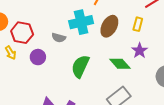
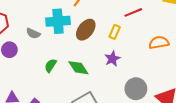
green diamond: (120, 64) -> (78, 68), moved
green semicircle: (80, 66) -> (51, 65), size x0.6

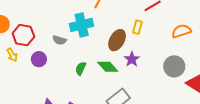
brown ellipse: (86, 30) -> (117, 40), moved
purple star: (112, 59) -> (132, 59), moved
gray circle: (136, 89) -> (174, 66), moved

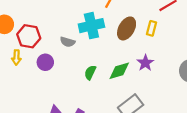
brown ellipse: (117, 40) -> (127, 28), moved
yellow arrow: (12, 55) -> (16, 57), turned 32
green diamond: (108, 67) -> (119, 71), turned -65

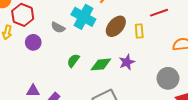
cyan cross: (91, 26) -> (83, 17), turned 30
yellow rectangle: (152, 28) -> (139, 31), turned -32

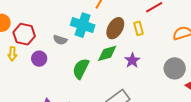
green semicircle: (73, 61) -> (81, 69), size x1.5
green diamond: (101, 64) -> (107, 53), moved

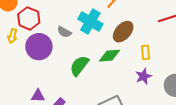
yellow rectangle: (139, 28) -> (145, 52), moved
purple circle: (39, 59) -> (39, 47), size x1.6
purple star: (132, 60) -> (143, 76), moved

